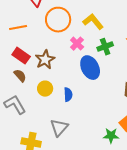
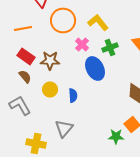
brown star: (45, 60) -> (50, 60), turned 30

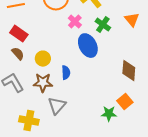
green cross: (110, 47) -> (103, 25), turned -35
brown star: (50, 60) -> (43, 83), moved
yellow circle: (50, 89) -> (43, 59), moved

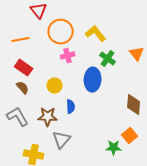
pink cross: (75, 22) -> (68, 56), moved, turned 32
blue ellipse: (88, 46) -> (93, 80), turned 30
yellow circle: (43, 59) -> (55, 86), moved

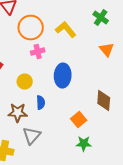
green cross: (108, 59) -> (101, 18), moved
orange square: (130, 136) -> (79, 120), moved

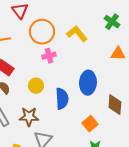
orange triangle: (107, 50) -> (118, 54), turned -49
blue ellipse: (63, 76) -> (88, 83), moved
blue semicircle: (41, 103) -> (62, 99), moved, size x1.5

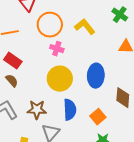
pink cross: (49, 56) -> (57, 49), turned 32
yellow circle: (36, 86) -> (60, 79), moved, size x1.6
blue semicircle: (62, 99) -> (70, 110), moved

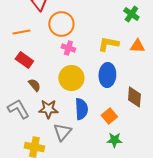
yellow L-shape: (85, 27) -> (108, 44), moved, turned -40
brown semicircle: (12, 81) -> (34, 85), moved

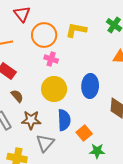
yellow L-shape: (108, 44) -> (76, 30), moved
orange square: (109, 116) -> (84, 133), moved

